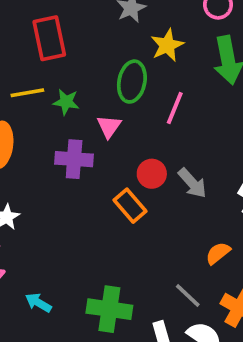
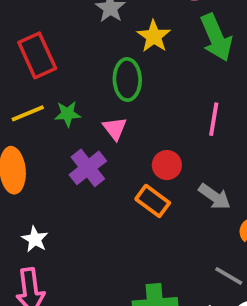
pink line: (175, 108) -> (214, 119), moved
purple cross: (74, 159) -> (88, 168), turned -30
gray arrow: (192, 183) -> (215, 197), moved

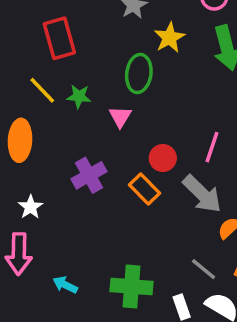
yellow line: (28, 113) -> (42, 90), turned 60
pink line: (214, 119) -> (212, 147), moved
purple cross: (88, 168) -> (89, 175), moved
gray arrow: (215, 197) -> (202, 194), size x1.4

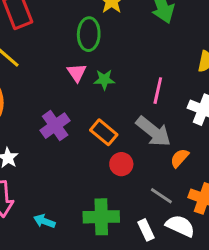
green star: (79, 96) -> (104, 80), moved
red circle: (163, 158) -> (121, 164), moved

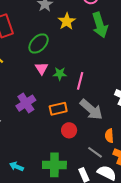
green ellipse: (89, 34) -> (39, 43), moved, turned 40
pink line: (158, 91) -> (80, 81), moved
orange rectangle: (104, 132) -> (58, 109), turned -54
orange semicircle: (180, 158) -> (109, 136), moved, turned -48

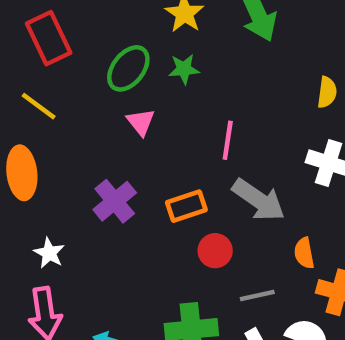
green star: (60, 74) -> (184, 69), moved
gray line: (95, 152) -> (257, 295), moved, turned -42

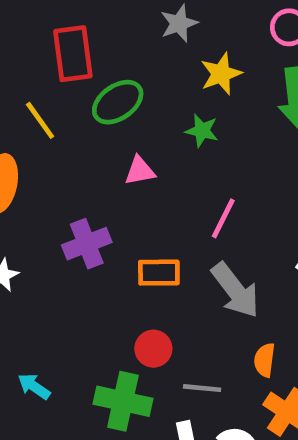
green ellipse: (128, 68) -> (118, 102), moved
pink triangle: (141, 122) -> (140, 171), turned 40
red circle: (215, 251) -> (153, 349), moved

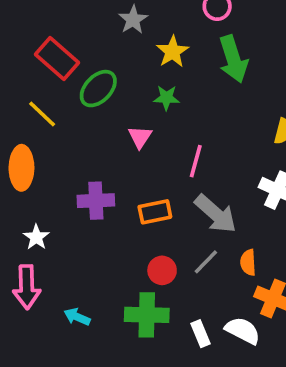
red rectangle: (73, 54) -> (57, 58), turned -30
pink triangle: (140, 171) -> (140, 137), moved, turned -35
purple cross: (87, 244) -> (96, 201), turned 30
gray line: (202, 388) -> (206, 262), moved, turned -40

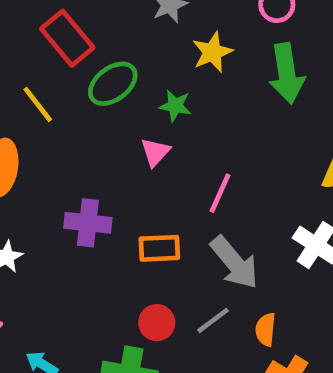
green star: (166, 98) -> (175, 106), moved

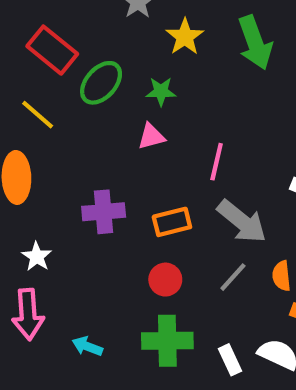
pink triangle: (155, 152) -> (151, 137), turned 44
red circle: (157, 323) -> (165, 280), moved

